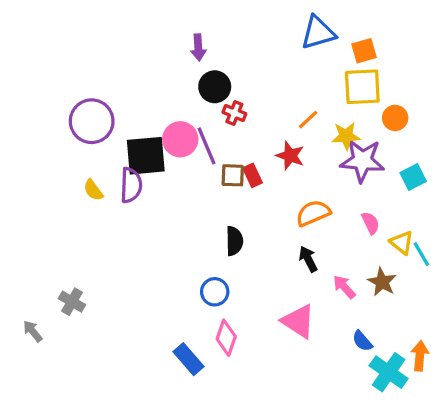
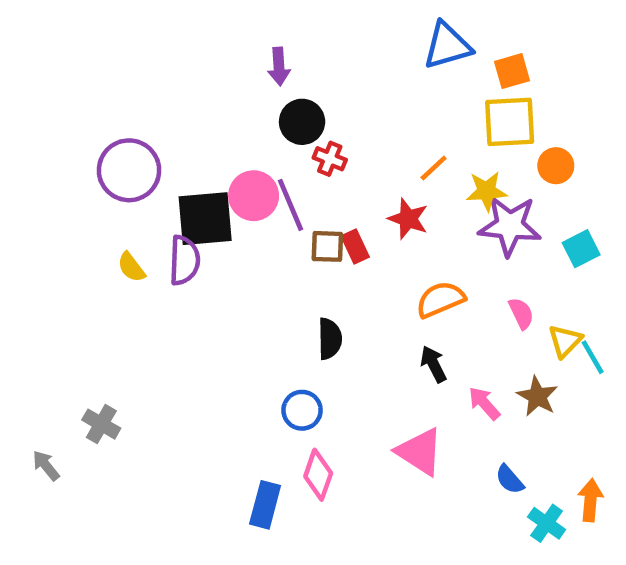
yellow triangle: (402, 243) -> (565, 341), turned 35
blue rectangle: (188, 359) -> (265, 505), turned 56
cyan cross: (389, 372) -> (547, 523), size x0.7

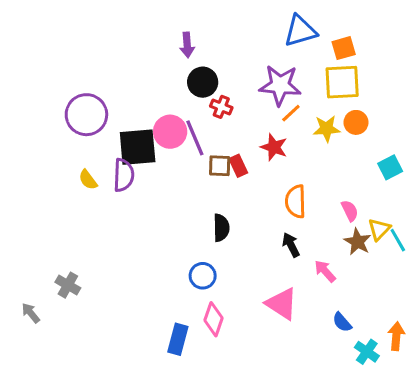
orange circle: (556, 166) -> (356, 122), moved
purple star: (510, 226) -> (280, 85), moved
orange semicircle: (440, 299) -> (296, 201), turned -68
brown star: (537, 396) -> (358, 242), moved

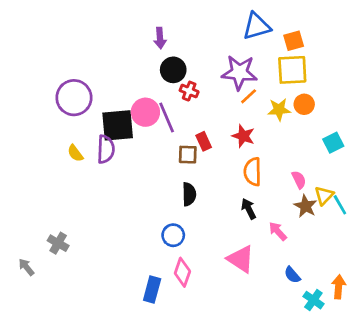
red star: (274, 147) -> (243, 136), moved
brown square: (220, 166) -> (188, 155), moved

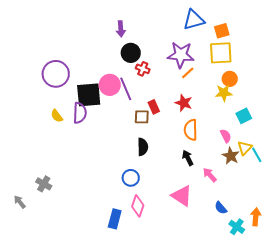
yellow star: (279, 110) -> (224, 93), moved
cyan square: (333, 143) -> (244, 116), moved

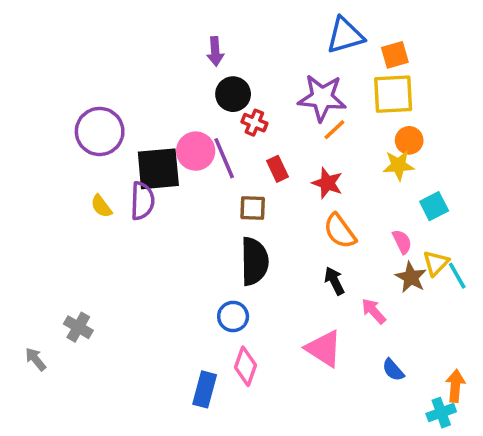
red rectangle: (154, 107) -> (278, 169), moved
orange semicircle: (191, 130) -> (340, 231), turned -35
black semicircle: (143, 147) -> (254, 261), size x1.5
cyan cross: (237, 227) -> (441, 413), moved, turned 35

